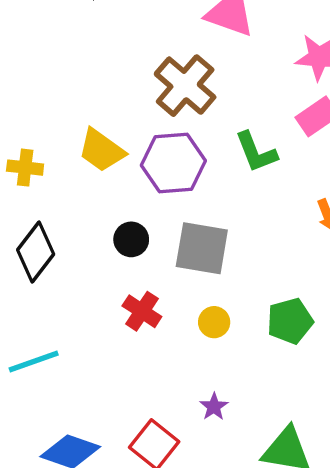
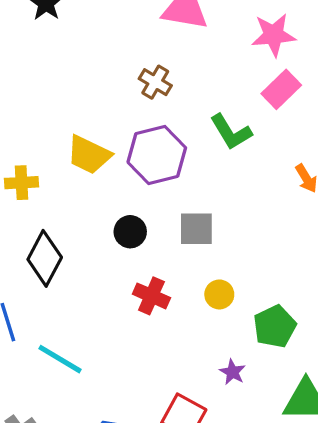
brown cross: (185, 86) -> (155, 82), size x0.6
gray square: (202, 248) -> (196, 229), size x0.7
green pentagon: (290, 321) -> (275, 326), moved
cyan line: (34, 361) -> (60, 359), turned 60

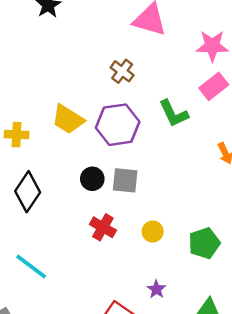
gray square: (196, 229) -> (125, 180), moved
green pentagon: (275, 326) -> (204, 243), moved

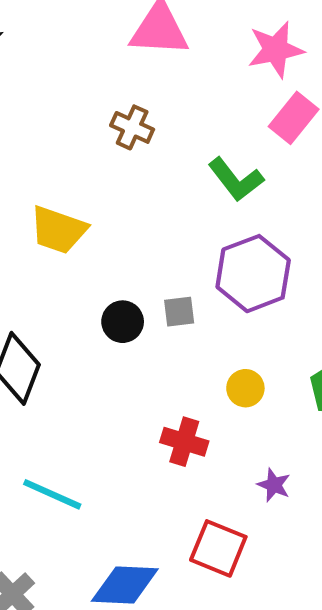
purple hexagon: (118, 125) -> (253, 274), moved
gray square: (125, 180) -> (179, 312), size x0.7
red cross: (103, 227) -> (184, 442), moved

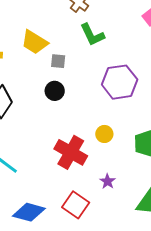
green L-shape: (236, 179) -> (92, 35), moved
gray square: (179, 312) -> (58, 61), moved
red cross: (184, 442) -> (71, 152), size x1.5

